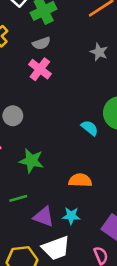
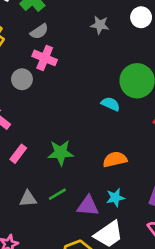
gray circle: (13, 116) -> (22, 79), moved

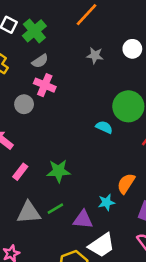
orange semicircle: (115, 159) -> (126, 183), moved, turned -45
cyan star: (115, 198) -> (106, 202), moved
gray triangle: (28, 199) -> (29, 213), size x1.5

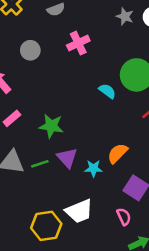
gray star: (95, 55) -> (125, 16), moved
pink cross: (45, 85) -> (78, 43), moved, turned 30
purple triangle: (83, 219) -> (67, 158), moved, turned 30

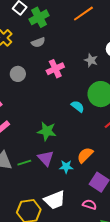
gray star: (125, 16) -> (91, 60), moved
green star: (51, 126) -> (47, 131), moved
pink semicircle: (124, 217) -> (89, 205), turned -48

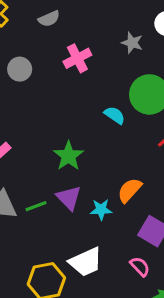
green star: (47, 131) -> (68, 156), turned 30
pink semicircle: (89, 205) -> (140, 267), turned 32

